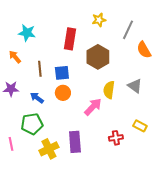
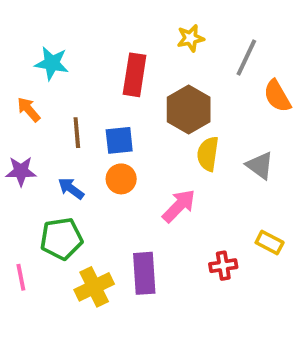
yellow semicircle: (109, 90) -> (208, 154), moved

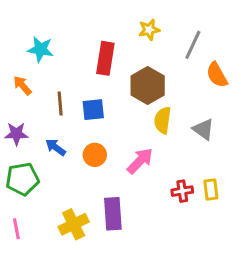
orange circle: (121, 179) -> (95, 155), moved
green pentagon: (61, 239) -> (22, 179), moved
yellow rectangle: (270, 242) -> (211, 190), turned 55
red cross: (223, 266) -> (182, 191), moved
pink line: (21, 277) -> (16, 229), moved

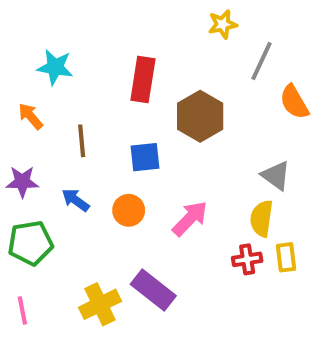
yellow star: (149, 30) -> (223, 24), moved
blue square: (93, 110) -> (145, 157), moved
yellow semicircle: (163, 120) -> (261, 218), moved
purple rectangle: (113, 214) -> (153, 290), turned -48

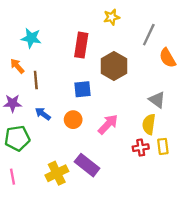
yellow star: (223, 24) -> (112, 17), moved
brown line: (82, 141) -> (36, 80), moved

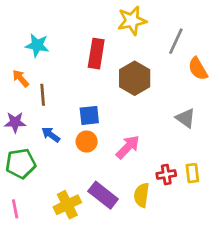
yellow star: (112, 17) -> (132, 21), size x1.5
blue square: (82, 89) -> (89, 115), moved
yellow semicircle: (149, 124) -> (142, 195), moved

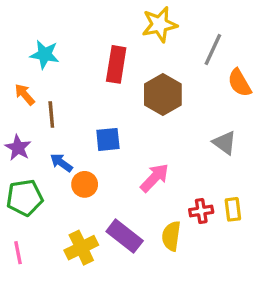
purple star: (15, 122) -> (18, 148), turned 30
orange circle: (87, 142) -> (85, 184), moved

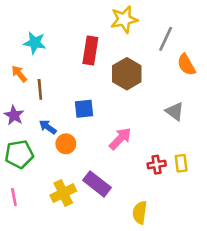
yellow semicircle: (171, 236) -> (140, 213), moved

